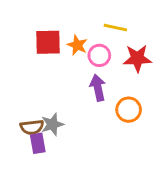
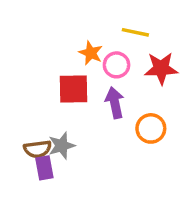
red square: (48, 42) -> (74, 89), moved

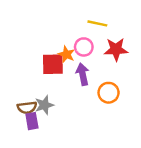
orange star: (91, 53) -> (67, 54), moved

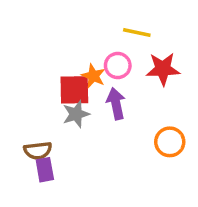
orange circle: (109, 93) -> (170, 142), moved
gray star: (44, 105) -> (76, 114), moved

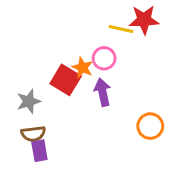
red star: (163, 69) -> (144, 20), moved
red square: (74, 90) -> (66, 80), turned 32
gray star: (76, 114) -> (29, 101), moved

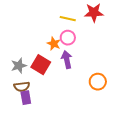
yellow line: (121, 29) -> (68, 19), moved
red square: (66, 80) -> (41, 65), moved

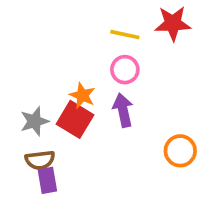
orange star: (54, 44) -> (82, 95), moved

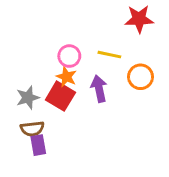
yellow line: (125, 35) -> (109, 55), moved
pink circle: (125, 70) -> (69, 56), moved
orange circle: (180, 151) -> (141, 77), moved

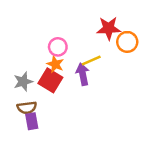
red star: (139, 19) -> (109, 28), moved
yellow line: (109, 55) -> (91, 61), moved, turned -36
orange circle: (141, 77) -> (127, 42), moved

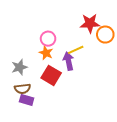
red square: (50, 80) -> (51, 75), moved
purple rectangle: (32, 121) -> (27, 100), turned -64

